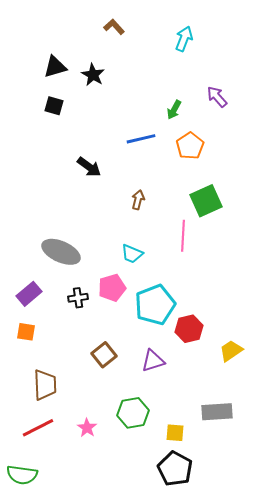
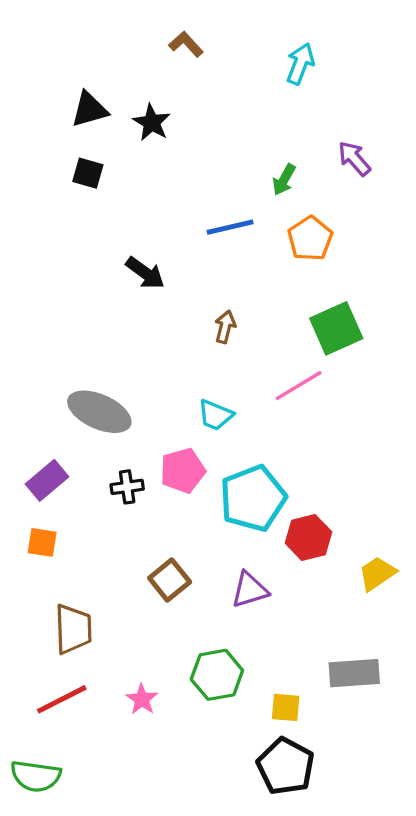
pink line: (183, 236) -> (299, 386), turned 56

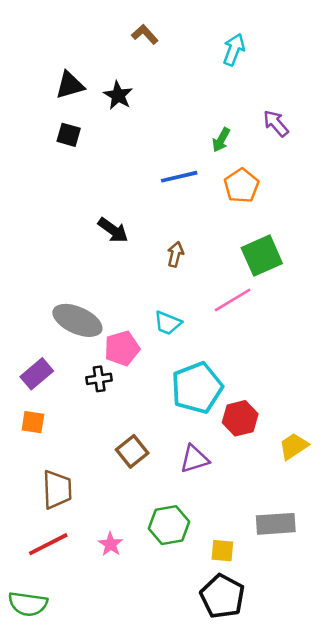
black arrow: (145, 273) -> (113, 230), moved
pink pentagon: (183, 471) -> (122, 348), moved

